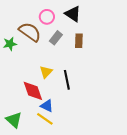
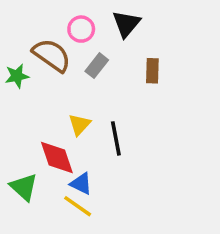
black triangle: (73, 14) -> (126, 24), turned 36
brown rectangle: (79, 41) -> (152, 71), moved
green triangle: (14, 120) -> (24, 187), moved

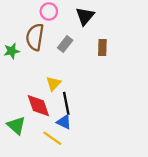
pink circle: (81, 29) -> (49, 11), moved
brown semicircle: (52, 55) -> (35, 37), turned -116
black line: (116, 138) -> (66, 103), moved
blue triangle: (81, 184) -> (64, 122), moved

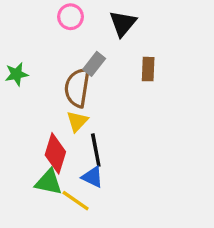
brown semicircle: (35, 37) -> (77, 88), moved
red diamond: (38, 106) -> (55, 153), turned 36
green triangle: (16, 125) -> (49, 182), moved, turned -30

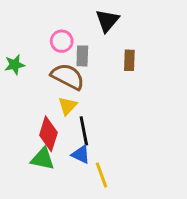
pink circle: (71, 17) -> (62, 41), moved
gray rectangle: (94, 64) -> (82, 56), turned -36
brown semicircle: (77, 88) -> (68, 76), turned 108
yellow line: (76, 201) -> (101, 175), moved, turned 35

